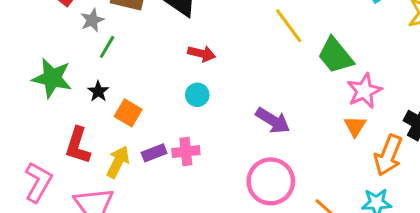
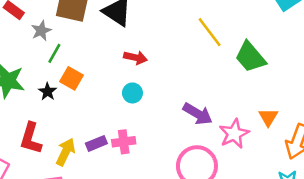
pink star: (364, 91) -> (234, 134), moved
orange square: (128, 113) -> (71, 78), moved

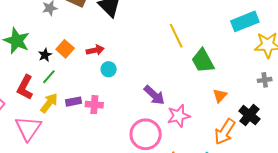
green line: (54, 53) -> (49, 77), moved
red arrow: (135, 58) -> (95, 50), moved, turned -36
orange triangle: (268, 117) -> (220, 96), moved

